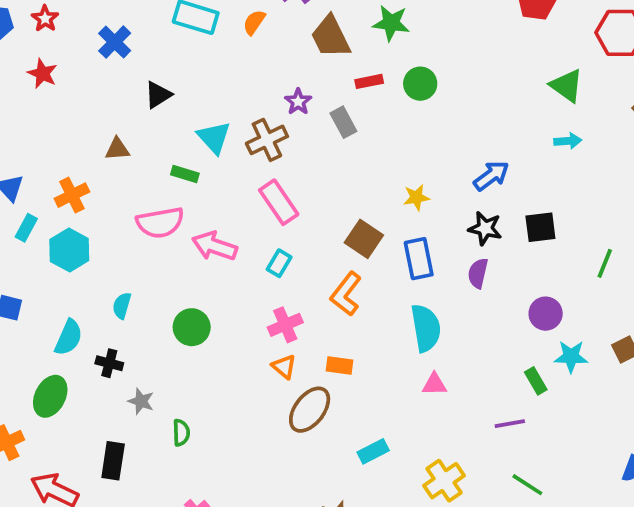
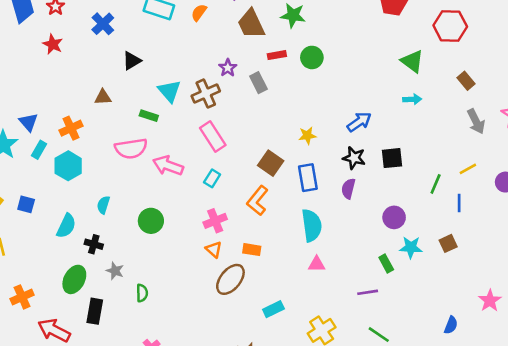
green ellipse: (50, 396) -> (74, 279), moved

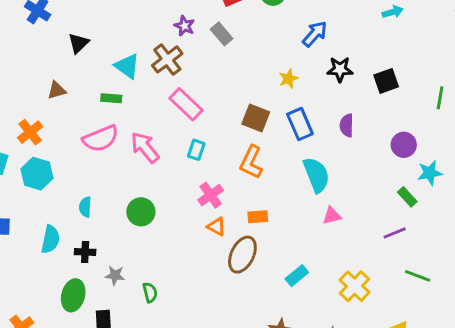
blue arrow: (359, 122) -> (315, 34), moved
black star: (354, 158) -> (340, 69), moved
pink arrow: (168, 166) -> (145, 147), turned 44

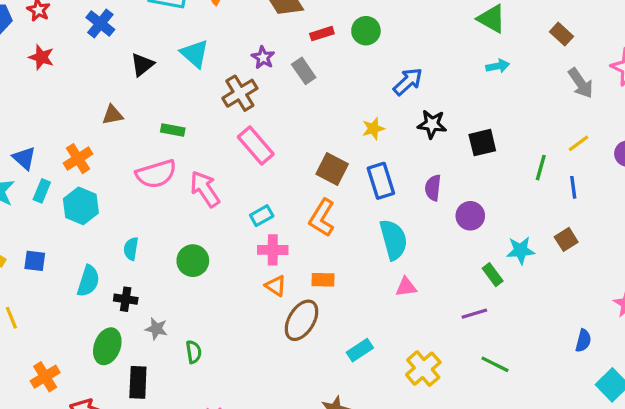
cyan triangle: (127, 66) -> (195, 54), moved
purple circle: (404, 145) -> (470, 216), moved
cyan rectangle: (196, 150) -> (262, 216), moved, turned 36
pink cross: (211, 195) -> (273, 250), turned 30

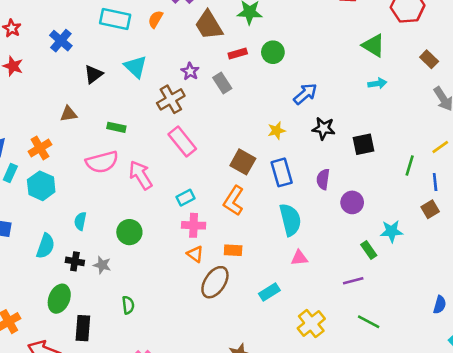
brown square: (566, 239) -> (430, 209), moved
gray star: (156, 329) -> (102, 265), moved
cyan rectangle: (360, 350) -> (269, 292), moved

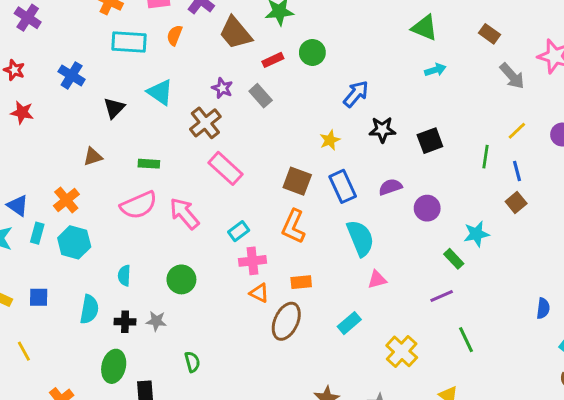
purple semicircle: (323, 179) -> (390, 187), turned 72
green line: (369, 322) -> (466, 340), turned 45

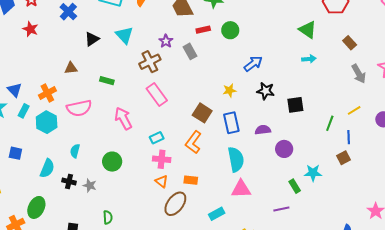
pink semicircle: (139, 205) -> (79, 108), moved
pink triangle: (377, 280) -> (241, 189), size x1.5
green ellipse: (114, 366) -> (36, 207), moved

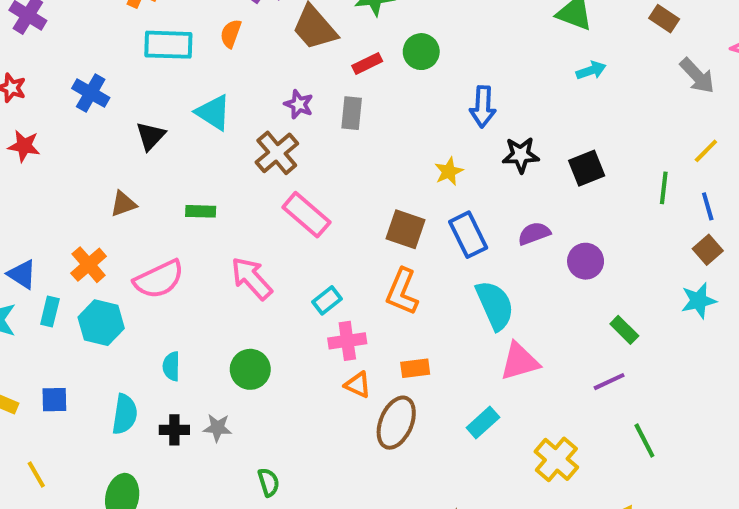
gray rectangle: (190, 51) -> (352, 113), turned 49
blue arrow: (253, 64) -> (483, 107), turned 144
cyan star: (313, 173) -> (699, 301), moved

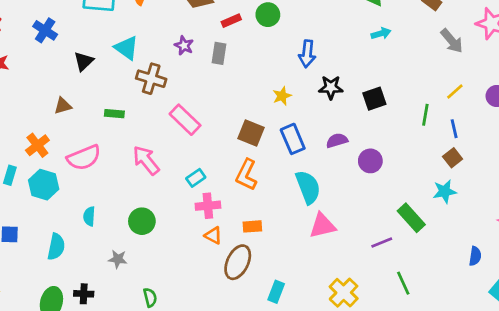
brown cross: (277, 153) -> (151, 79), moved, turned -36
green rectangle: (624, 330) -> (411, 218), moved, size x1.5
cyan rectangle: (483, 422) -> (276, 292), moved, turned -30
black cross: (174, 430) -> (84, 294), moved

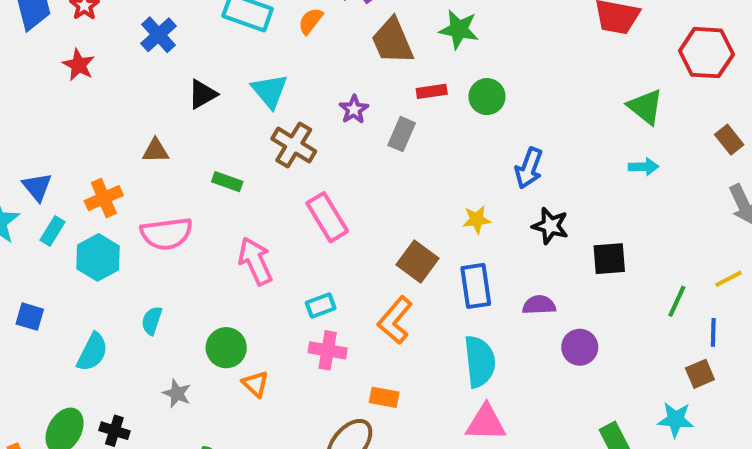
orange triangle: (213, 235) -> (255, 384), moved

